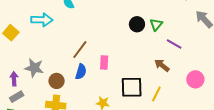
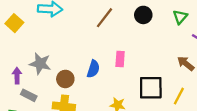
black circle: (137, 24) -> (143, 15), moved
brown line: (80, 50) -> (105, 18), moved
gray rectangle: (17, 97) -> (29, 95), moved, turned 56

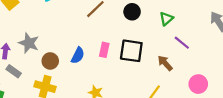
black square: (151, 88) -> (131, 51), moved

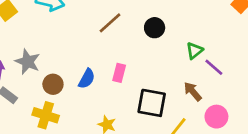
green triangle: (166, 19) -> (194, 51), moved
black square: (131, 51) -> (152, 103), moved
pink circle: (198, 84) -> (216, 117), moved

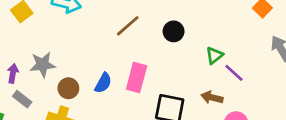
gray star: (28, 62) -> (43, 65), turned -30
pink rectangle: (119, 73) -> (137, 77), size x1.5
brown arrow: (193, 91) -> (212, 97), turned -36

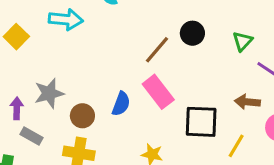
brown line: (128, 26) -> (157, 50), moved
green triangle: (214, 55) -> (243, 41), moved
pink rectangle: (137, 77) -> (158, 92), turned -44

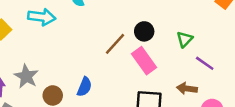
pink rectangle: (158, 92) -> (144, 61), moved
gray star: (49, 93) -> (26, 76), turned -30

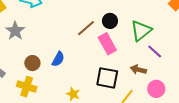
green triangle: (185, 39) -> (141, 31), size x1.6
gray star: (26, 76) -> (15, 31), moved

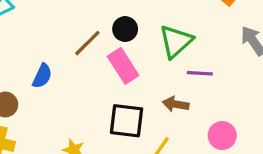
purple line: (155, 51) -> (200, 73), turned -35
blue semicircle: (58, 59) -> (42, 76), moved
pink circle: (156, 89) -> (222, 136), moved

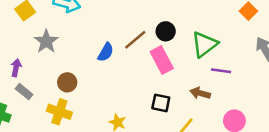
blue semicircle: (42, 76) -> (106, 52), moved
black square: (127, 121) -> (161, 103), size x0.7

